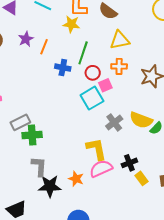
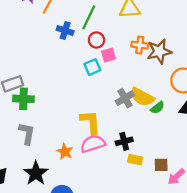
orange cross: (119, 66) -> (140, 45), moved
cyan square: (92, 98) -> (92, 67), size x0.7
gray cross: (114, 122) -> (125, 98), moved
yellow rectangle: (142, 178) -> (135, 160), turned -48
black star: (50, 186) -> (36, 173), moved, turned 30

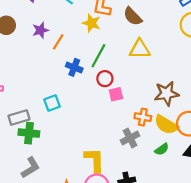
orange cross: (140, 45) -> (143, 117), moved
cyan square: (92, 67) -> (52, 103), moved
yellow semicircle: (142, 97) -> (166, 125), moved
gray L-shape: (27, 133) -> (31, 168), turned 45

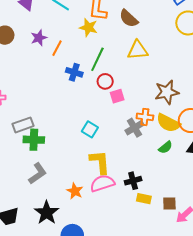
cyan square: (52, 103) -> (90, 129), moved, turned -35
gray cross: (130, 138) -> (134, 128), moved

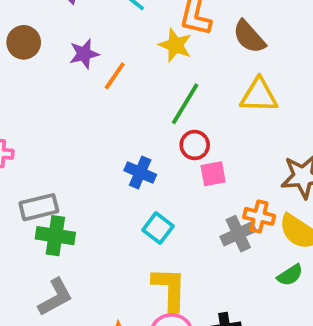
blue cross: (74, 72) -> (140, 173), moved

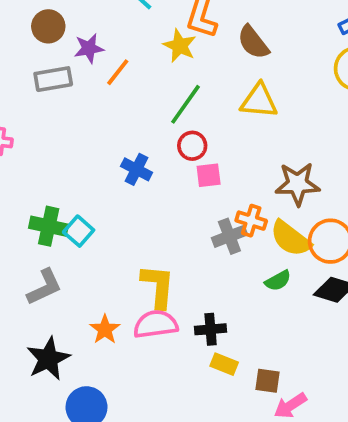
brown circle: (24, 42) -> (48, 26), moved
gray rectangle: (39, 207) -> (53, 79), moved
cyan square: (158, 228) -> (79, 231), moved

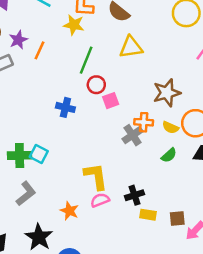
yellow semicircle: (291, 239) -> (171, 127), size x0.6
pink semicircle: (156, 324) -> (100, 200), size x0.7

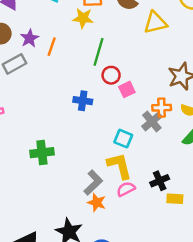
yellow triangle: (131, 47) -> (155, 23), moved
cyan square: (39, 154) -> (123, 139), moved
gray L-shape: (26, 194) -> (93, 183), moved

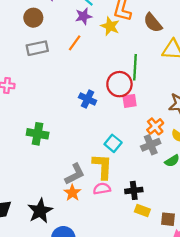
purple star: (30, 38) -> (84, 16), moved
green line: (99, 52) -> (135, 67), moved, turned -30
red circle: (111, 75) -> (119, 84), size x1.5
orange cross: (162, 108) -> (155, 126), turned 35
gray cross: (152, 121) -> (151, 145), moved

